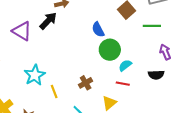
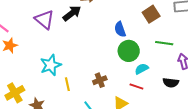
green line: (152, 26) -> (164, 43), moved

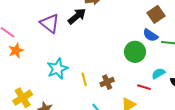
blue semicircle: (120, 29) -> (150, 35), moved, turned -35
cyan semicircle: (142, 69) -> (158, 73), moved
yellow line: (67, 84) -> (84, 79), moved

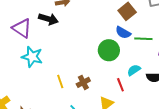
black arrow: (77, 16) -> (48, 19), turned 60
cyan star: (57, 69) -> (32, 57), moved, turned -30
red line: (144, 87) -> (120, 85), turned 56

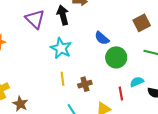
black arrow: (48, 19) -> (63, 15), turned -132
blue semicircle: (123, 33) -> (102, 38), moved
cyan star: (32, 57) -> (61, 48), moved

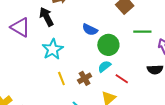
cyan star: (61, 48) -> (53, 49), turned 30
cyan semicircle: (137, 82) -> (104, 66), moved
red line: (121, 94) -> (122, 79), turned -32

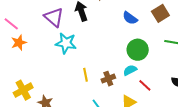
blue semicircle: (90, 30) -> (130, 18), moved
cyan star: (53, 49) -> (66, 43), moved, turned 30

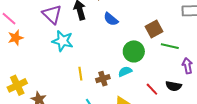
brown square: (160, 13) -> (154, 29), moved
blue semicircle: (130, 18) -> (111, 19), moved
red line: (145, 85) -> (152, 89), moved

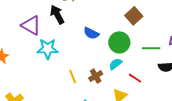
blue semicircle: (111, 19) -> (91, 33), moved
green line: (170, 46) -> (151, 48), moved
red line: (152, 89) -> (135, 78), moved

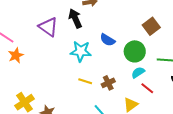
cyan star: (48, 49) -> (81, 51), moved
cyan semicircle: (116, 64) -> (138, 72), moved
yellow line: (73, 76) -> (85, 81), turned -56

